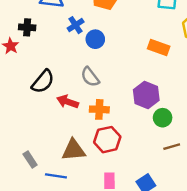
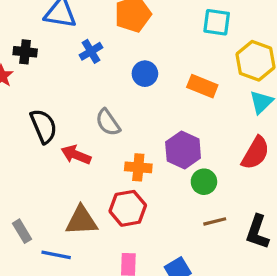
blue circle: (95, 39) -> (145, 74), moved
black semicircle: (43, 82) -> (44, 126), turned -65
orange cross: (99, 109) -> (138, 167), moved

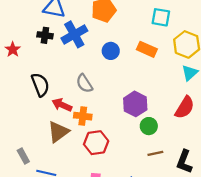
blue cross: (91, 51) -> (74, 34), size x1.6
black cross: (25, 52) -> (45, 35), moved
orange rectangle: (202, 86) -> (147, 49), moved
orange cross: (138, 167) -> (83, 116), moved
brown triangle: (81, 221) -> (58, 132), moved, turned -35

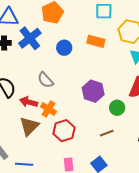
orange cross: (83, 116) -> (49, 109), turned 35
green circle: (149, 126) -> (117, 108), moved
brown line: (155, 153) -> (107, 133), moved

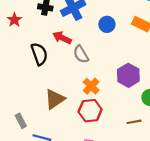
red arrow: (29, 102) -> (62, 38), moved
orange cross: (49, 109) -> (91, 86), moved

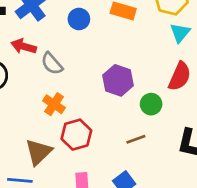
orange cross: (91, 86) -> (54, 104), moved
brown triangle: (55, 99) -> (39, 152), moved

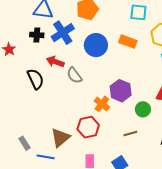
blue circle: (79, 19) -> (96, 45), size x1.5
orange cross: (54, 104) -> (102, 104), moved

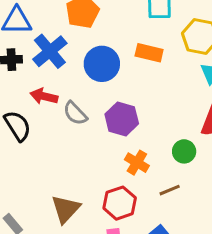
purple hexagon: (121, 91) -> (122, 119), moved
orange cross: (102, 104) -> (137, 163), moved
red hexagon: (88, 127) -> (120, 203), moved

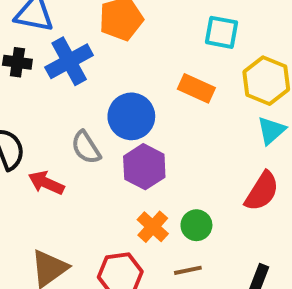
blue circle: (102, 64) -> (131, 116), moved
red arrow: (44, 96) -> (46, 183), moved
green circle: (184, 151) -> (196, 225), moved

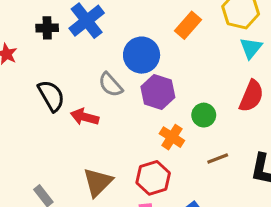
orange rectangle: (196, 88) -> (188, 25), turned -64
green circle: (196, 225) -> (204, 115), moved
brown line: (188, 270) -> (218, 159), moved

